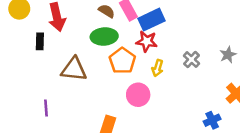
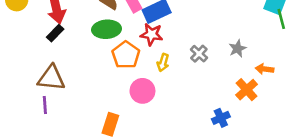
black rectangle: (40, 41) -> (55, 33), moved, turned 42
brown triangle: (74, 69) -> (51, 78), moved

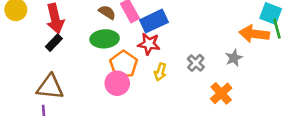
orange arrow: (264, 69) -> (254, 34), moved, size x1.6
orange cross: (247, 90) -> (221, 93), moved
pink circle: (142, 91) -> (117, 83), moved

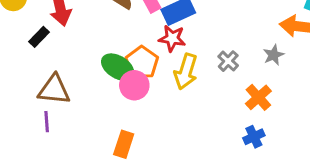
green ellipse: (105, 39) -> (118, 67), moved, turned 36
black rectangle: (54, 43) -> (39, 37), moved
yellow arrow: (160, 72) -> (186, 72), size x1.6

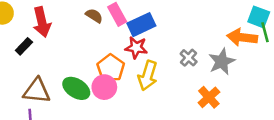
gray star: (274, 55) -> (222, 62), size x1.5
gray cross: (228, 61) -> (189, 58), moved
green ellipse: (118, 67) -> (76, 88), moved

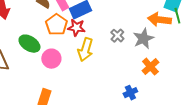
orange pentagon: (111, 68) -> (56, 25), moved
green ellipse: (76, 88) -> (29, 44), moved
orange cross: (209, 97) -> (150, 67), moved

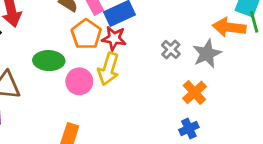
green ellipse: (29, 44) -> (49, 61), turned -30
yellow arrow: (85, 50) -> (108, 69), moved
orange cross: (150, 67) -> (194, 92), moved

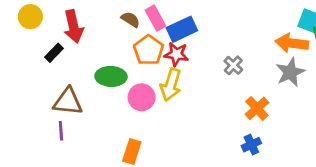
gray star: (207, 54) -> (290, 72), moved

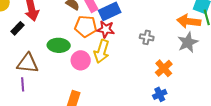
orange pentagon: (149, 50) -> (86, 26), turned -30
gray cross: (233, 65) -> (147, 37), turned -32

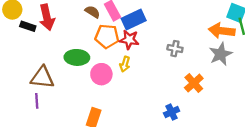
black rectangle: (18, 28) -> (28, 26), moved, turned 64
yellow arrow: (102, 51) -> (125, 64), size x0.6
blue cross: (160, 94) -> (172, 112), moved

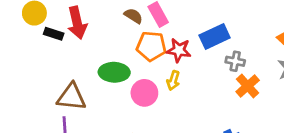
blue rectangle: (134, 20) -> (215, 36), moved
orange cross: (194, 83) -> (248, 86), moved

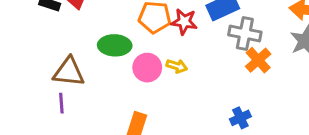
gray cross: (235, 61) -> (245, 34), size x1.5
yellow arrow: (173, 81) -> (177, 66), moved, turned -90

